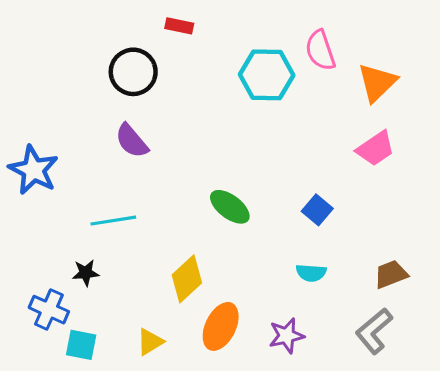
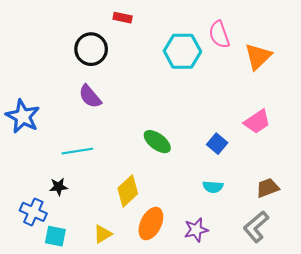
pink trapezoid: (376, 149) -> (257, 122), moved

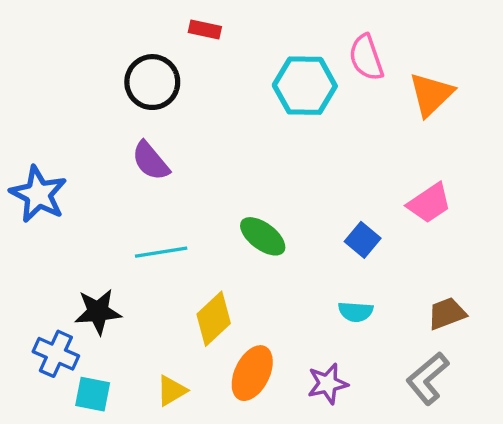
cyan line: (77, 151) -> (161, 252), moved
black star: (58, 187) -> (98, 312), size x1.5

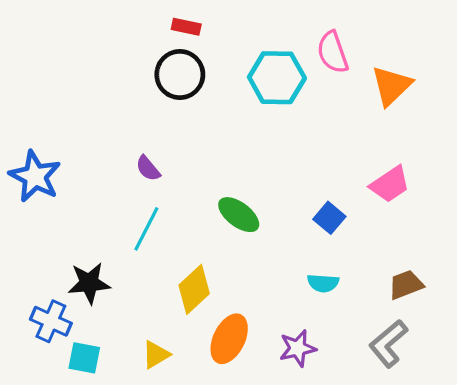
black circle: (152, 82) -> (180, 75), moved
purple semicircle: (151, 161) -> (148, 168), moved, size x0.7
cyan line: (161, 252) -> (146, 229), turned -54

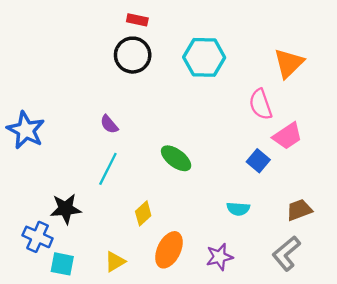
pink semicircle: (333, 52) -> (261, 104), moved
blue square: (329, 218) -> (258, 161), moved
yellow diamond: (194, 289) -> (143, 213), size x0.7

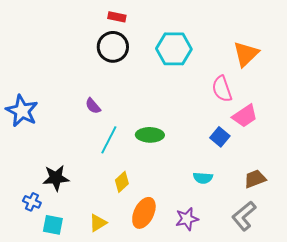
green ellipse: (176, 158) -> (150, 135), turned -36
cyan line: (108, 169) -> (109, 140), moved
blue cross: (38, 237) -> (32, 202), size x0.7

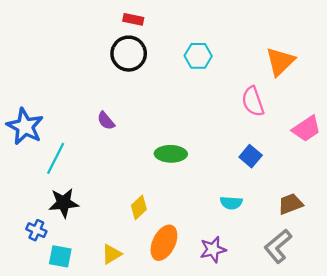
cyan hexagon: (174, 49) -> (198, 56), size x0.7
pink trapezoid: (245, 116) -> (306, 129), moved
cyan line: (109, 140) -> (56, 158), moved

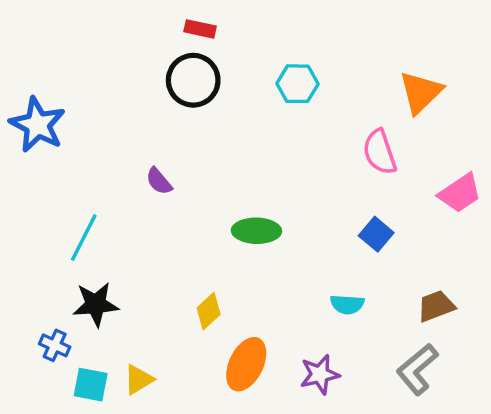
blue star: (25, 126) -> (38, 125), moved
yellow triangle: (112, 254) -> (138, 380), moved

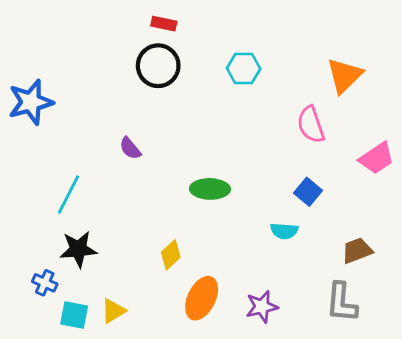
blue star: (38, 125) -> (31, 102), turned 30
cyan semicircle: (347, 304) -> (284, 231), moved
gray L-shape: (417, 369) -> (342, 302), turned -45

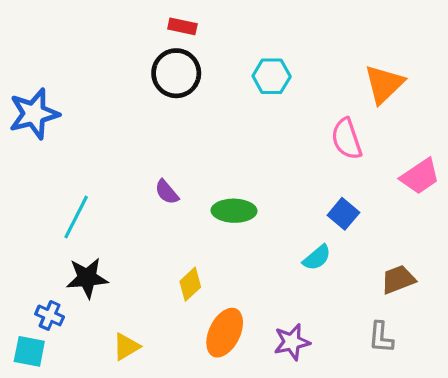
purple semicircle: (130, 148) -> (167, 192), moved
cyan semicircle: (284, 231) -> (317, 258), turned -44
gray L-shape: (342, 302) -> (381, 337), size x0.7
cyan square: (74, 315) -> (29, 351), moved

